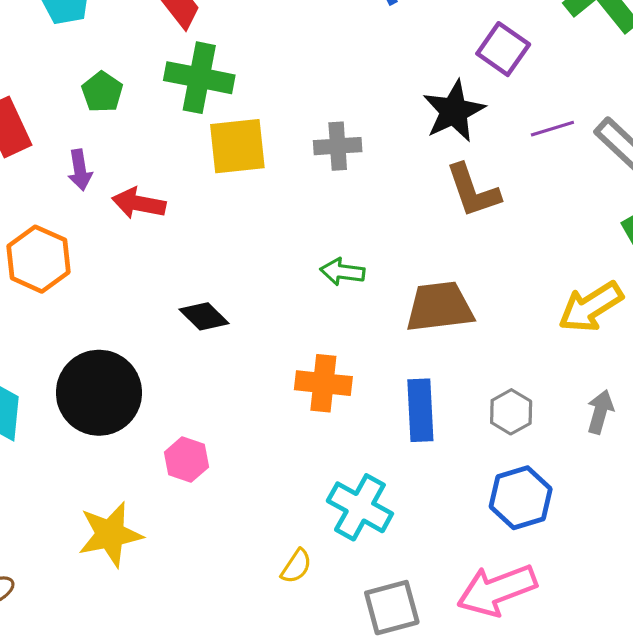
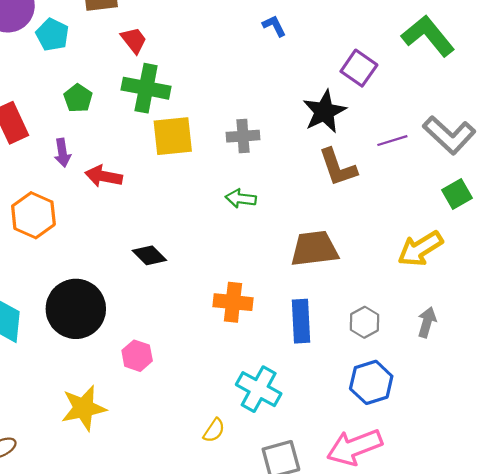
purple line: (552, 129) -> (392, 141), moved
green arrow: (342, 272) -> (241, 199), moved

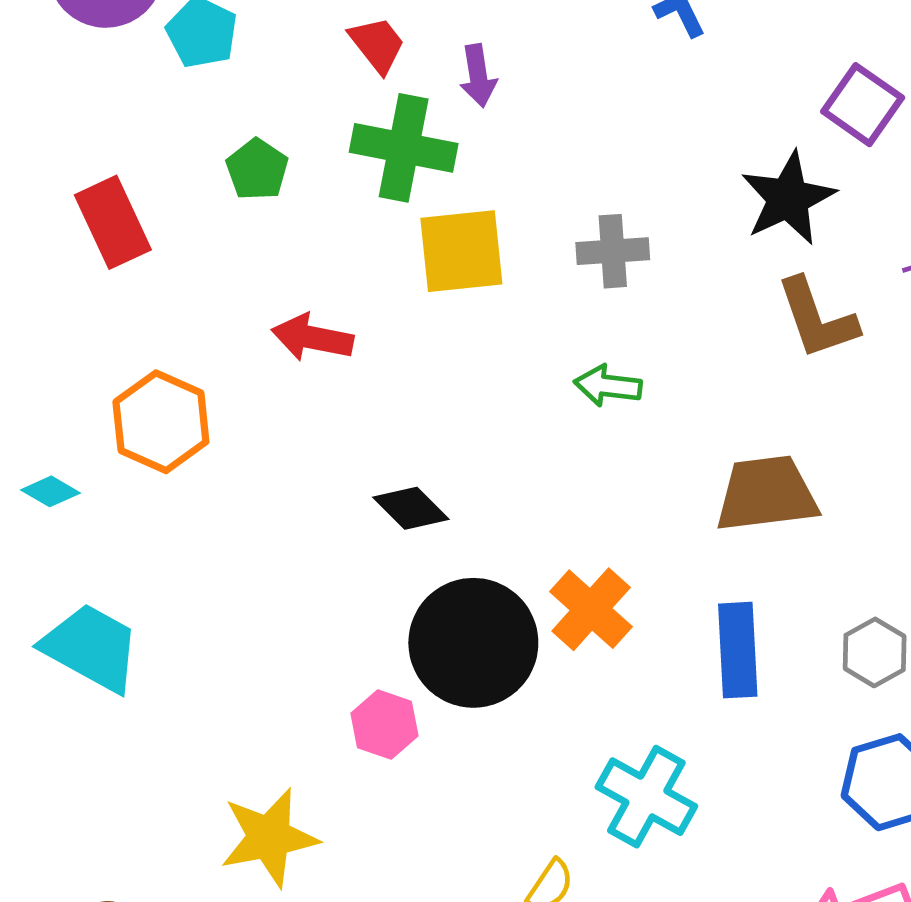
purple arrow: (62, 153) -> (478, 76), moved
orange cross: (233, 302) -> (591, 609), turned 36
black circle: (76, 309) -> (473, 643), moved

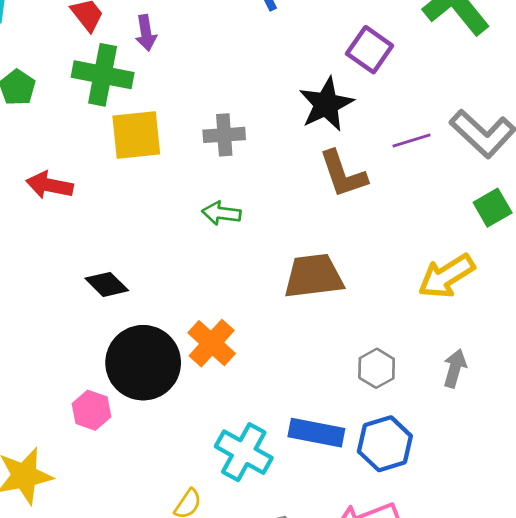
blue rectangle: (738, 650) -> (316, 433), moved, turned -76

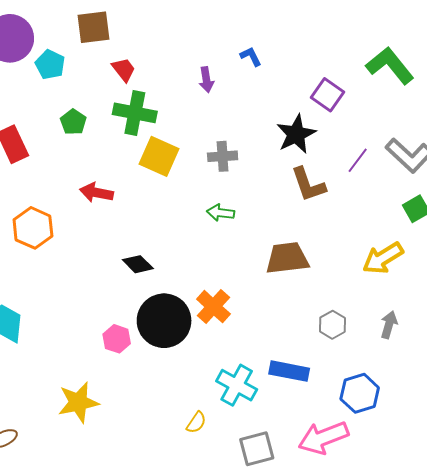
purple arrow: (146, 33) -> (206, 80), moved
yellow square: (136, 135) -> (159, 156), turned 30
purple line: (411, 141) -> (358, 160), turned -36
pink hexagon: (91, 410) -> (117, 339), moved
blue hexagon: (385, 444) -> (360, 393), moved

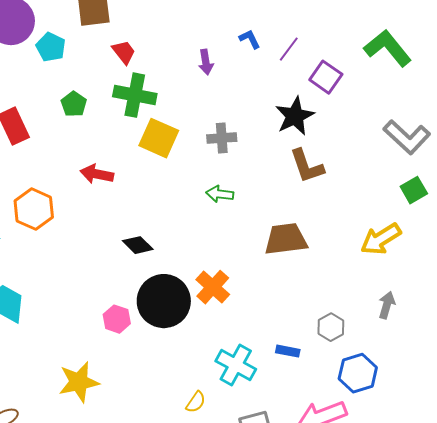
purple line: (358, 160) -> (289, 49), moved
gray hexagon: (332, 325) -> (331, 327), moved
blue rectangle: (289, 371) -> (288, 351), size x0.6

